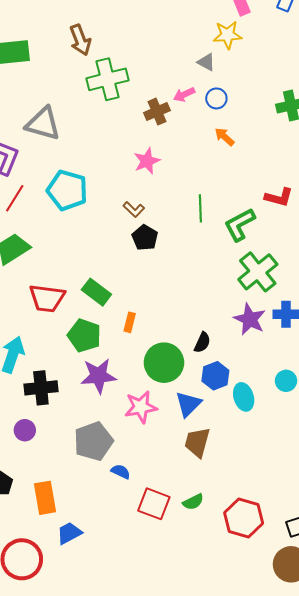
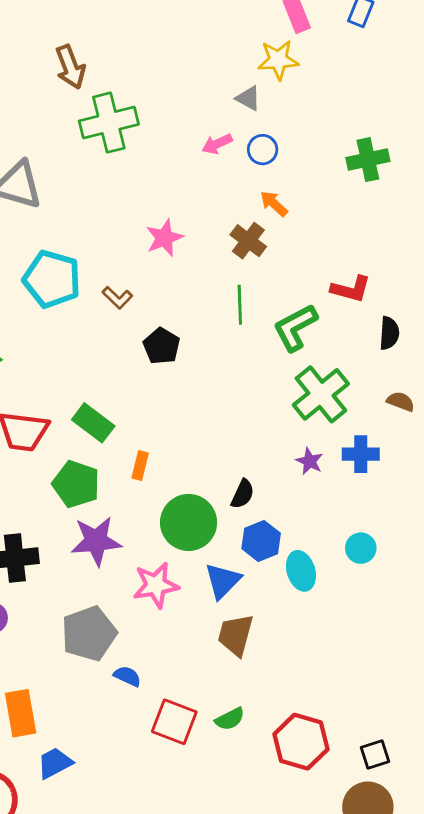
brown cross: (157, 112) -> (248, 241), moved, turned -30
brown L-shape: (134, 209) -> (117, 298), moved
purple star: (250, 319) -> (310, 461), size x0.6

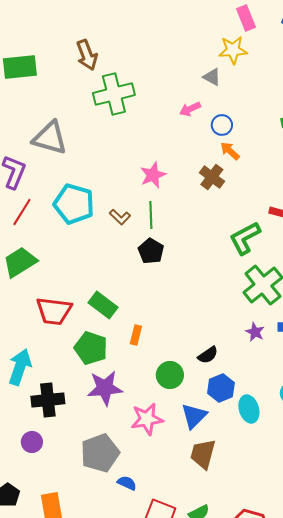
blue circle: (263, 150) -> (222, 125), moved
green line: (240, 305) -> (151, 215), moved
black semicircle: (243, 494) -> (208, 355), turned 30
green circle: (189, 522) -> (170, 375), size x0.7

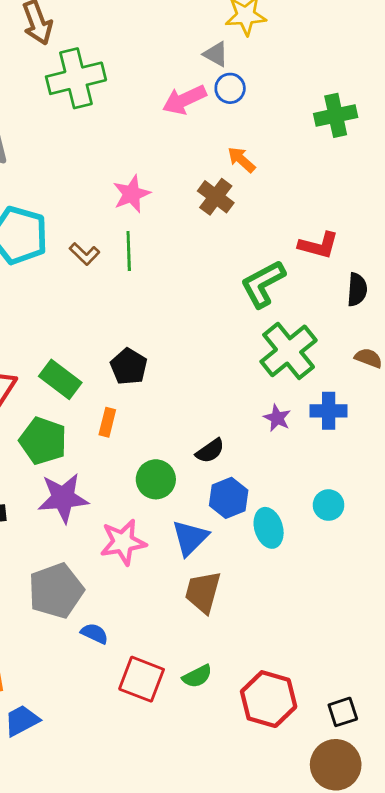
pink arrow: (190, 109) -> (184, 100), size x1.4
blue circle: (222, 125) -> (230, 88), moved
black pentagon: (151, 251) -> (129, 367), moved

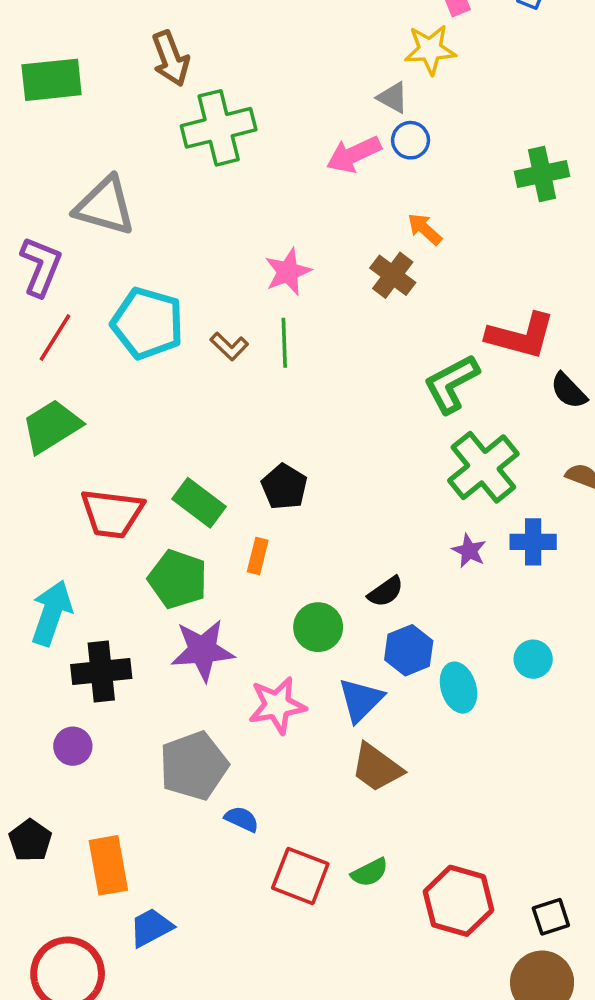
red L-shape: (319, 245) -> (521, 336), size x1.4
black semicircle: (357, 290) -> (569, 391), turned 132
brown trapezoid: (203, 592) -> (377, 768), turned -69

